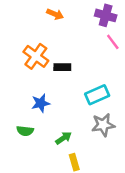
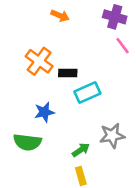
cyan rectangle: (97, 95) -> (87, 93), moved
green semicircle: (25, 131) -> (27, 142), size x1.5
green arrow: (64, 138) -> (81, 150), moved

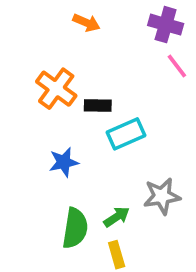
green semicircle: (27, 142) -> (75, 228), moved, turned -88

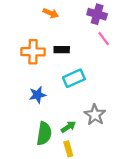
orange cross: (56, 89) -> (33, 52), turned -35
black rectangle: (98, 106) -> (62, 50), moved
gray star: (162, 196) -> (95, 115), turned -30

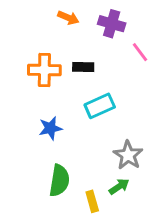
purple cross: (97, 14) -> (112, 24), moved
green arrow: (68, 127) -> (119, 186), moved

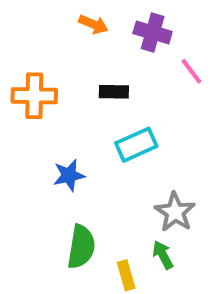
orange cross: (44, 70) -> (34, 96), moved
green arrow: (119, 186) -> (163, 255), turned -84

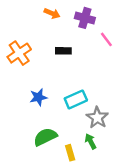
orange cross: (34, 96) -> (19, 53), turned -35
cyan rectangle: (136, 145) -> (76, 99), moved
green semicircle: (81, 247) -> (45, 137), turned -125

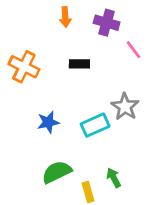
orange arrow: (52, 13) -> (65, 17), turned 63
orange cross: (19, 53) -> (24, 67), turned -30
gray star: (97, 118) -> (125, 107), moved

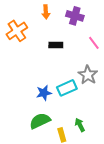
pink line: (134, 50) -> (94, 43), moved
orange cross: (24, 67) -> (17, 31), moved, turned 30
blue star: (48, 122) -> (44, 93), moved

